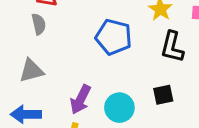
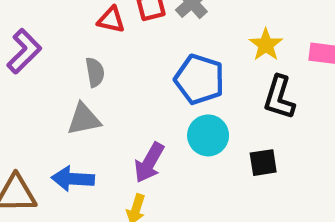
gray semicircle: (39, 24) -> (95, 72), moved
cyan circle: (119, 108) -> (208, 135), moved

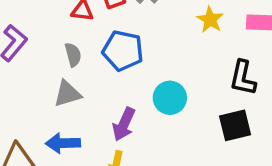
blue pentagon: (199, 79) -> (123, 51), moved
black L-shape: (279, 97) -> (243, 78), moved
black square: (263, 163) -> (235, 125), moved, size x1.4

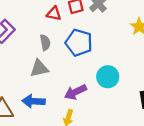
purple arrow: (124, 124) -> (75, 92), turned 35

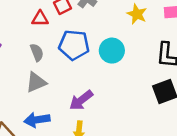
cyan circle: (108, 77) -> (112, 51), moved

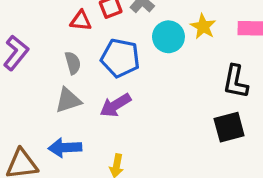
cyan circle: (112, 51) -> (168, 37), moved
purple arrow: (81, 100) -> (115, 105), moved

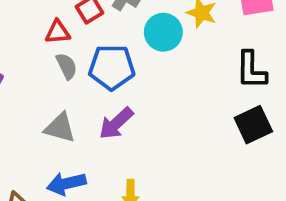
gray semicircle: (73, 63) -> (67, 66), moved
gray triangle: (68, 100) -> (60, 128), turned 44

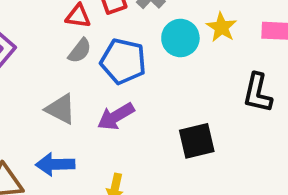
gray semicircle: (67, 66) -> (80, 51), turned 52
black square: (253, 125) -> (197, 141), moved

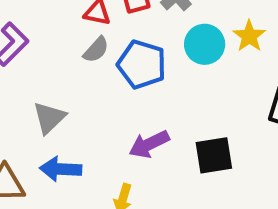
gray triangle: (61, 109) -> (49, 118), moved, turned 44
purple arrow: (116, 116) -> (149, 144), moved

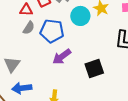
purple arrow: (149, 144) -> (62, 57), moved

